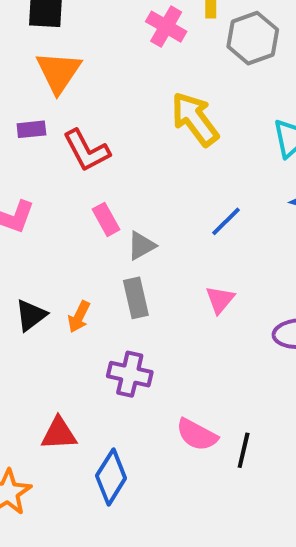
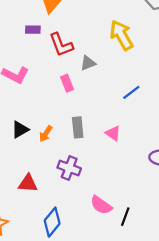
gray triangle: (141, 246) -> (88, 63), moved
pink triangle: (220, 300) -> (113, 133), moved, turned -42
red triangle: (59, 434) -> (28, 183), moved

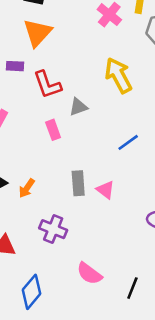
gray rectangle: (78, 127) -> (78, 183), moved
black line: (125, 217) -> (132, 288), moved

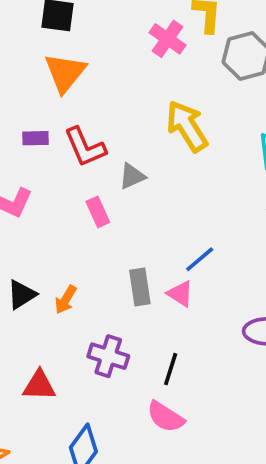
purple rectangle: (15, 66) -> (35, 138), moved
blue line: (128, 142) -> (200, 259), moved
black line: (132, 288) -> (171, 369), moved

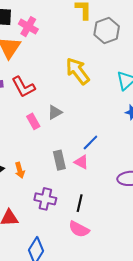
pink cross: (167, 39) -> (28, 27), moved
gray triangle: (132, 176) -> (55, 112), moved
orange arrow: (66, 300) -> (20, 170), turned -42

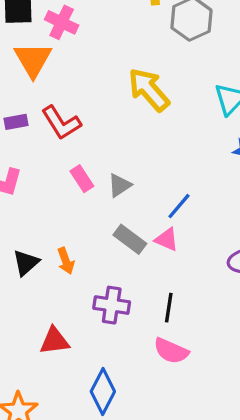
gray triangle: (55, 112) -> (120, 185), moved
gray rectangle: (59, 160) -> (130, 239), turned -36

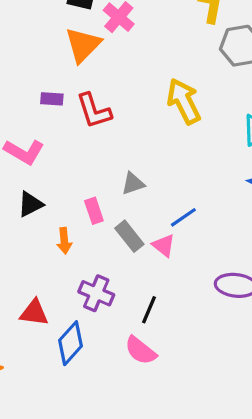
pink rectangle: (82, 179) -> (94, 211), moved
black triangle: (26, 263) -> (30, 204), moved
blue diamond: (103, 391) -> (71, 343), moved

